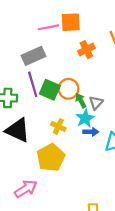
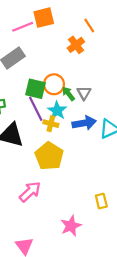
orange cross: (86, 50) -> (76, 45), moved
purple line: (33, 84) -> (36, 109), moved
cyan star: (85, 118) -> (57, 111), moved
blue arrow: (91, 132) -> (84, 123), size x1.5

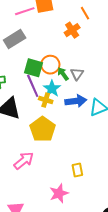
yellow rectangle: (101, 201) -> (77, 170), moved

